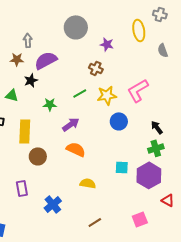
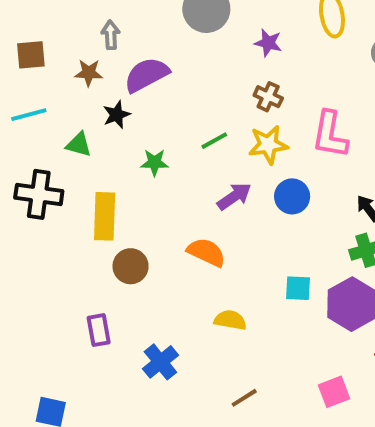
brown cross: (96, 68) -> (268, 97), moved
pink L-shape: (138, 90) -> (330, 135), turned -50
purple arrow: (71, 124) -> (234, 196), moved

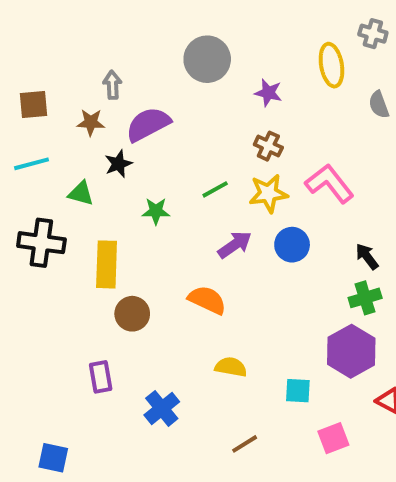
pink L-shape: (330, 135) -> (330, 184), turned 132
cyan square: (298, 288) -> (298, 391), moved

